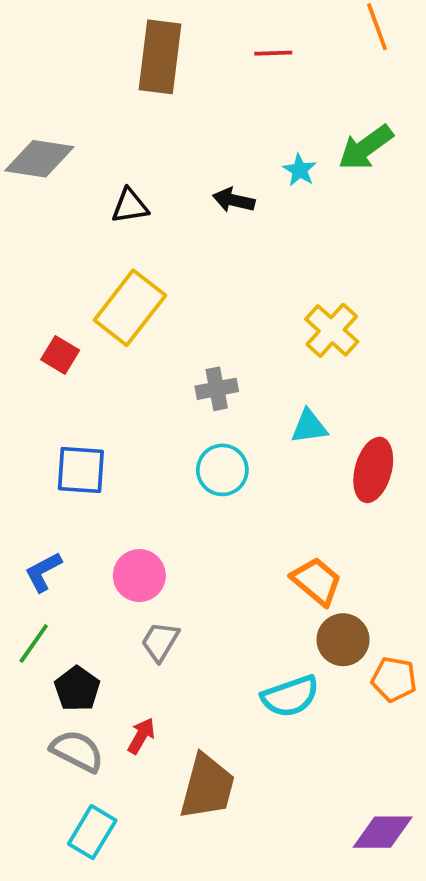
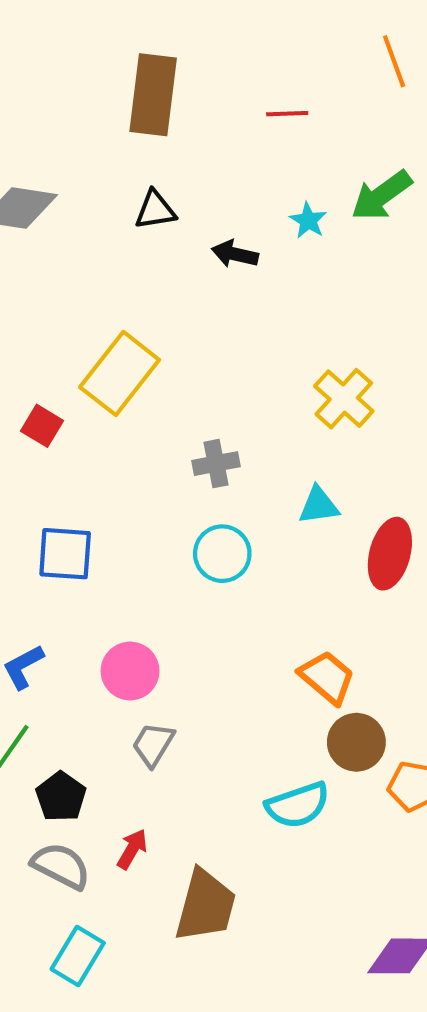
red line: (273, 53) -> (287, 114), moved
black triangle: (130, 206) -> (155, 210), moved

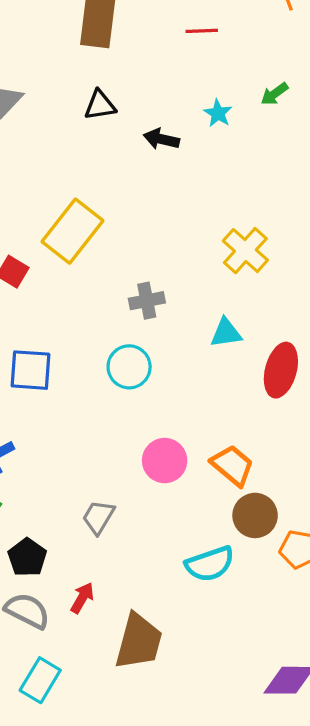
green arrow: (382, 195) -> (274, 94), size x0.6
cyan circle: (222, 554) -> (129, 367), moved
pink circle: (130, 671) -> (165, 461), moved

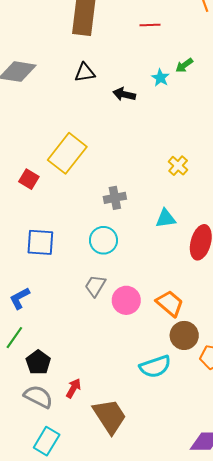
green arrow: (274, 94) -> (184, 65), moved
yellow cross: (245, 251) -> (178, 166), size x0.7
gray trapezoid: (98, 517) -> (95, 286), moved
brown trapezoid: (139, 641) -> (110, 416), turned -48

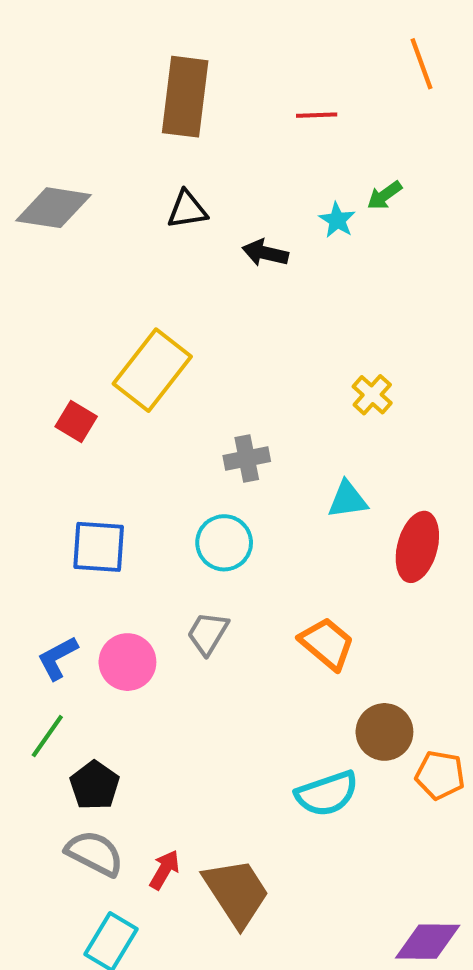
pink circle: (126, 300) -> (127, 662), moved
orange trapezoid: (170, 303) -> (327, 644), moved
red arrow: (73, 388) -> (164, 870), moved

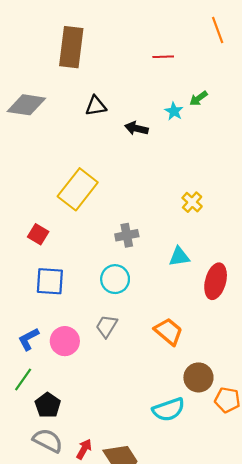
brown rectangle: (185, 97) -> (71, 47), moved
red square: (76, 421) -> (38, 234), moved

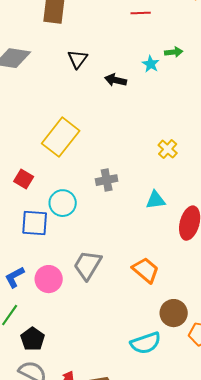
green arrow: (198, 98) -> (174, 52), turned -150
black triangle: (96, 106) -> (78, 59), turned -45
cyan circle: (115, 279) -> (63, 203), moved
gray trapezoid: (107, 326) -> (88, 265), size x1.4

